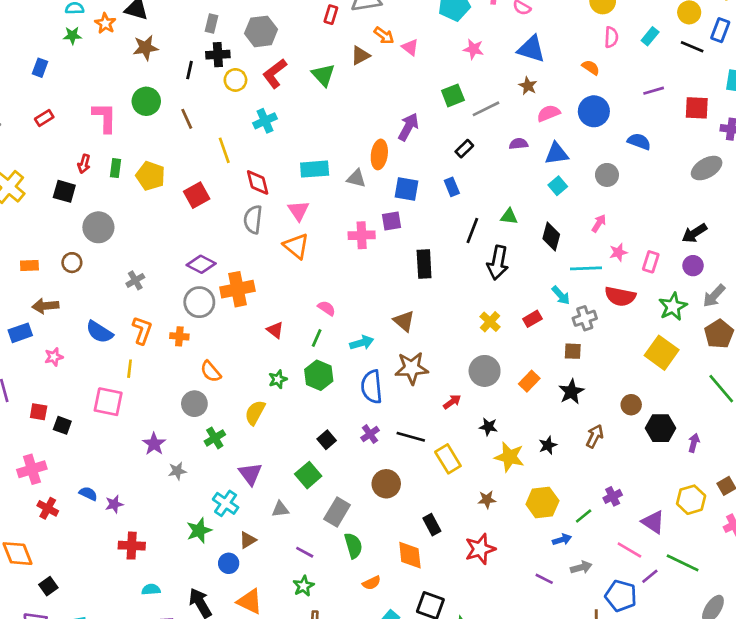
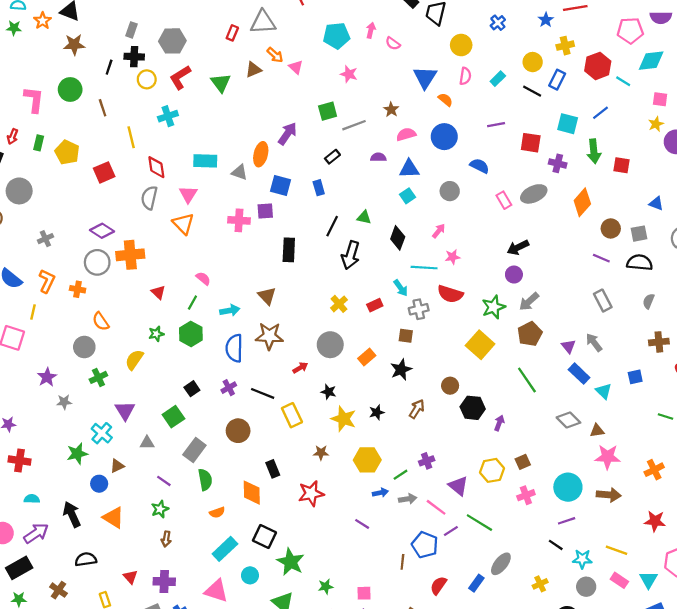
blue triangle: (531, 49) -> (425, 77), moved, turned 40
pink rectangle: (651, 262) -> (504, 200), moved, turned -54
gray arrow: (581, 567) -> (408, 499), moved

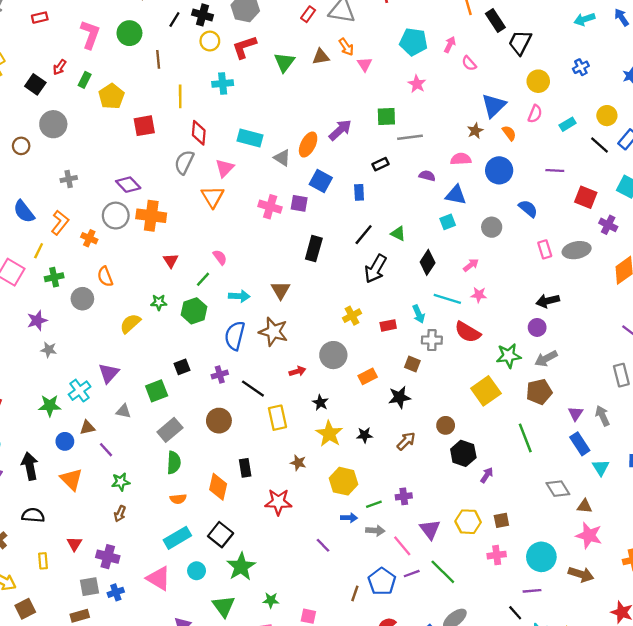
brown star: (391, 110) -> (475, 131), moved
green cross: (98, 377) -> (54, 277), moved
purple line: (164, 481) -> (106, 450), moved

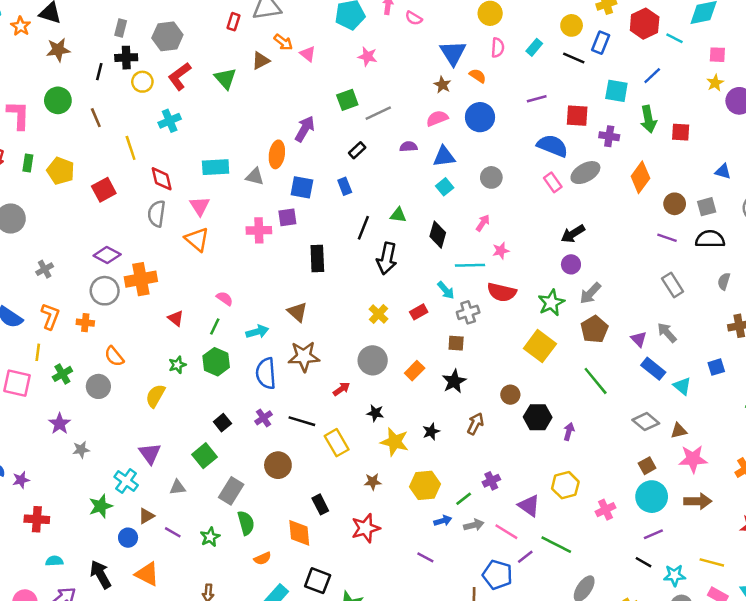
blue semicircle: (528, 209) -> (552, 146), moved, size x1.4
green star: (121, 482) -> (210, 537), moved
brown square: (501, 520) -> (647, 466), moved

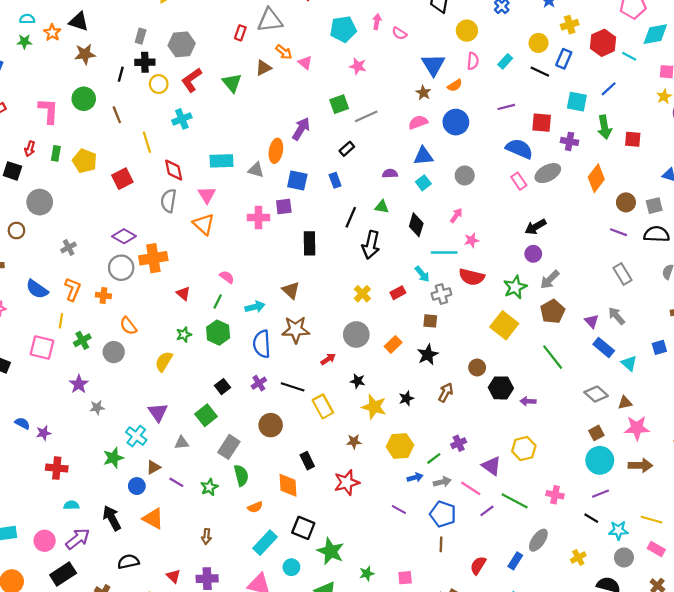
orange semicircle: (478, 76) -> (455, 85), turned 112
purple semicircle: (408, 147) -> (390, 174), moved
purple arrow: (569, 432) -> (528, 401), turned -104
pink cross: (605, 510) -> (555, 495), moved, turned 35
blue pentagon: (497, 575) -> (443, 514), moved

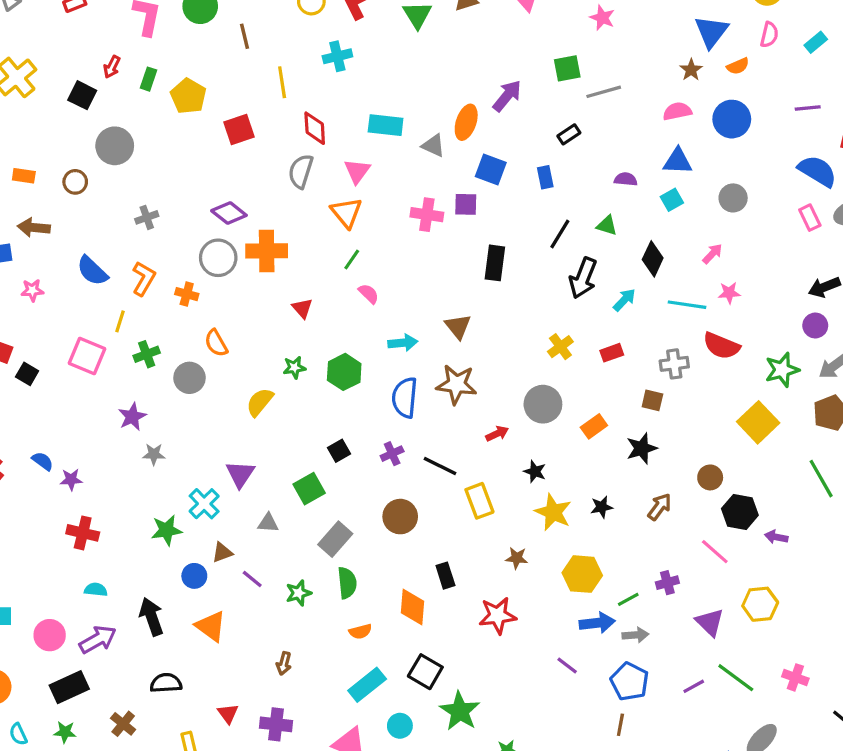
cyan arrow: (422, 274) -> (624, 300), moved, turned -105
green line: (218, 301) -> (352, 259), moved
blue arrow: (415, 477) -> (597, 623), size x1.5
pink line: (471, 488) -> (715, 552), moved

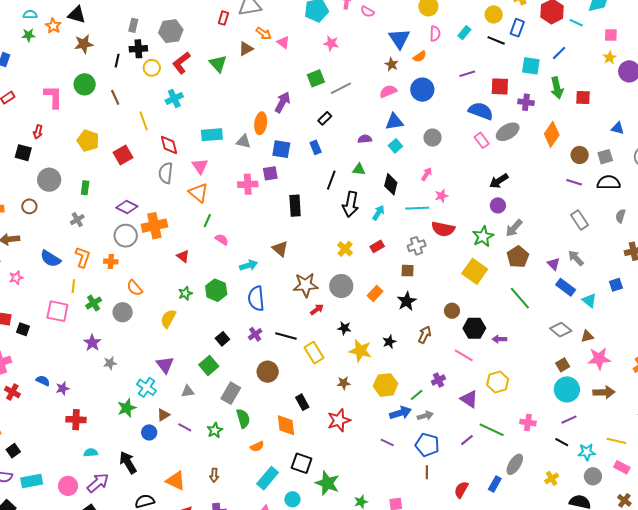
green rectangle: (149, 79) -> (85, 188), moved
brown star: (457, 384) -> (306, 285), moved
orange triangle: (211, 626) -> (176, 481), moved

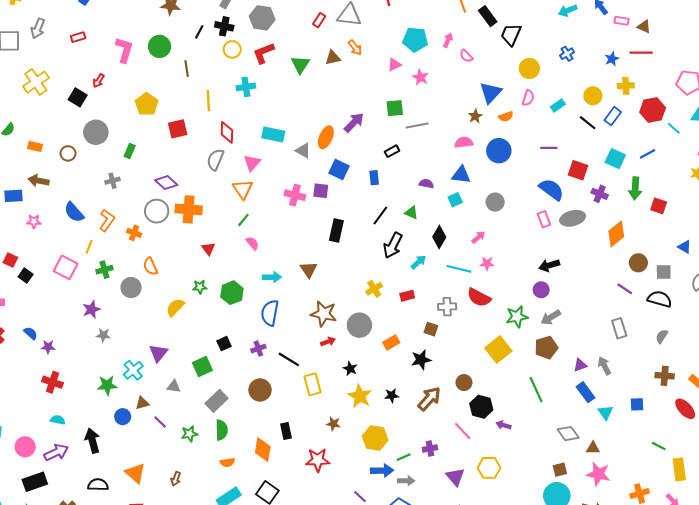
pink triangle: (283, 42) -> (394, 65), moved, turned 40
purple triangle: (554, 264) -> (580, 365), turned 40
brown arrow: (425, 335) -> (429, 399), size x1.4

